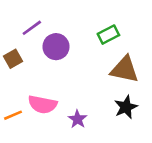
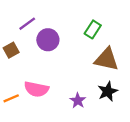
green rectangle: (108, 35) -> (93, 29), turned -30
purple star: (77, 119) -> (78, 101), moved

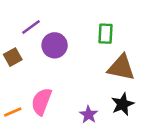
green rectangle: (93, 29) -> (106, 34), turned -30
pink semicircle: (36, 89) -> (41, 102), turned 100

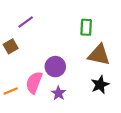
purple circle: (55, 45) -> (55, 67), moved
purple star: (89, 115) -> (58, 93), moved

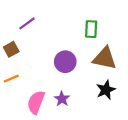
purple circle: (55, 67) -> (65, 62), moved
pink semicircle: (34, 83) -> (36, 102), moved
orange line: (11, 91) -> (11, 79), moved

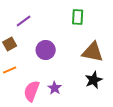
green rectangle: (91, 29) -> (78, 17), moved
purple circle: (65, 62) -> (46, 50), moved

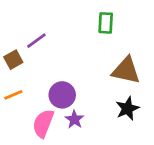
purple line: (24, 21) -> (36, 41), moved
purple circle: (46, 50) -> (62, 95), moved

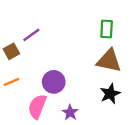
green rectangle: (106, 23) -> (107, 29), moved
purple star: (74, 119) -> (70, 112), moved

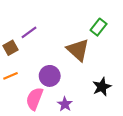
green rectangle: (107, 29) -> (99, 27), turned 35
brown triangle: (109, 61) -> (78, 50), moved, turned 30

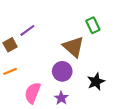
green rectangle: (99, 27) -> (93, 25), turned -63
purple circle: (50, 76) -> (62, 71), moved

